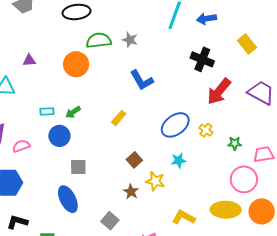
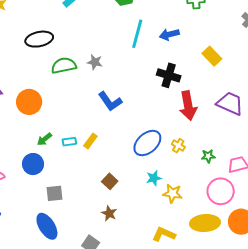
orange circle: (76, 64) -> (29, 102), moved
red arrow: (219, 91) -> (188, 106), turned -44
cyan rectangle: (47, 111) -> (69, 142), moved
yellow star: (155, 181) -> (173, 193), moved

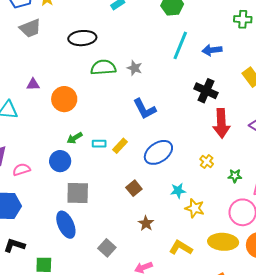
blue ellipse: (147, 143) -> (158, 152), moved
gray square: (54, 193) -> (78, 193), size x1.4
brown star: (109, 213) -> (146, 223), moved

